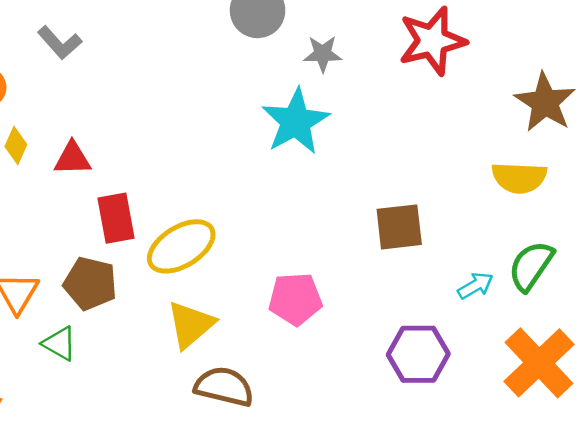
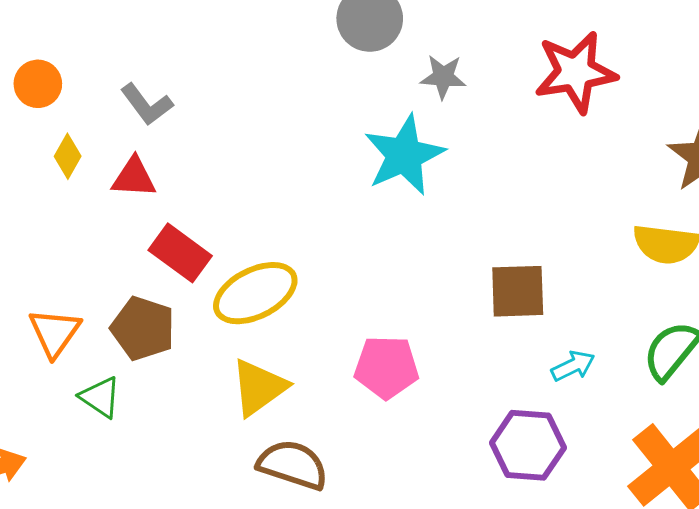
gray L-shape: (60, 43) -> (147, 104), moved
red rectangle: (116, 218) -> (180, 253), turned -48
cyan arrow: (475, 286) -> (573, 366), moved

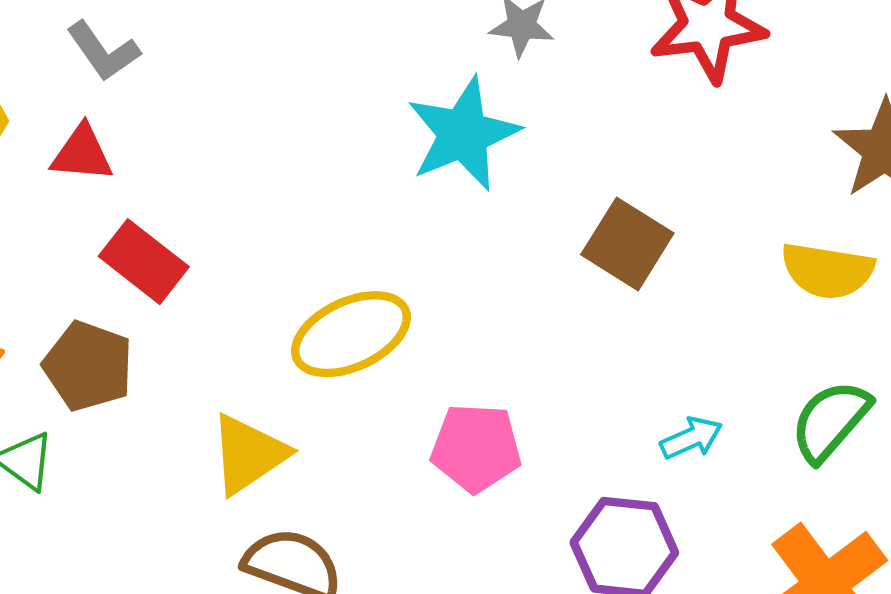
brown square: (518, 291) -> (627, 244), moved, turned 32
yellow ellipse: (255, 293) -> (351, 334), moved
pink pentagon: (386, 367) -> (476, 448), moved

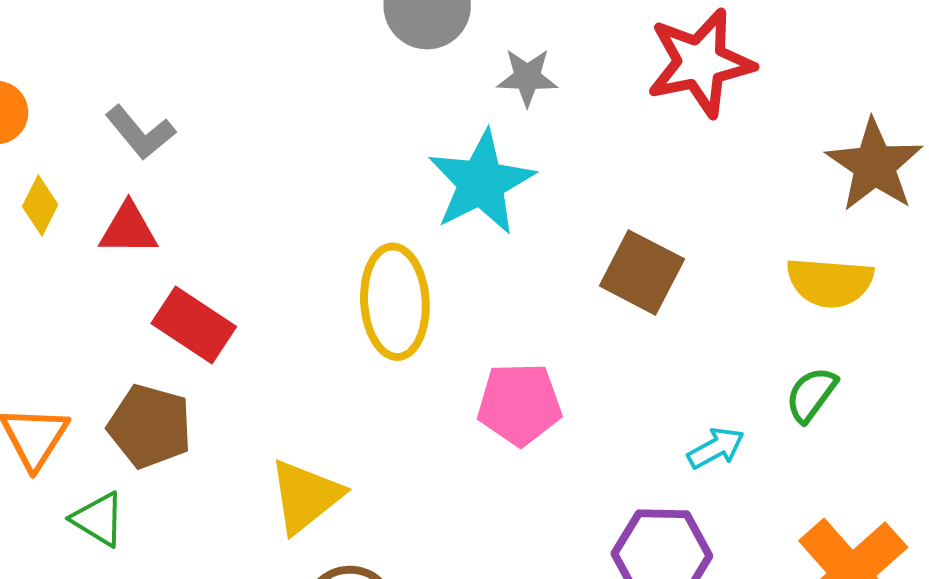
yellow ellipse: (351, 334) -> (395, 302), moved, turned -64
green semicircle: (830, 421) -> (811, 395), moved, size x0.7
pink pentagon: (476, 448) -> (519, 404), moved

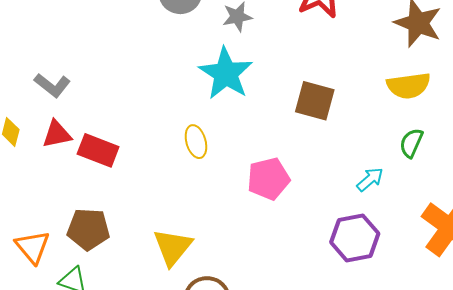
yellow ellipse: (395, 302) -> (196, 142), size x0.6
red rectangle: (194, 325) -> (98, 150), moved

